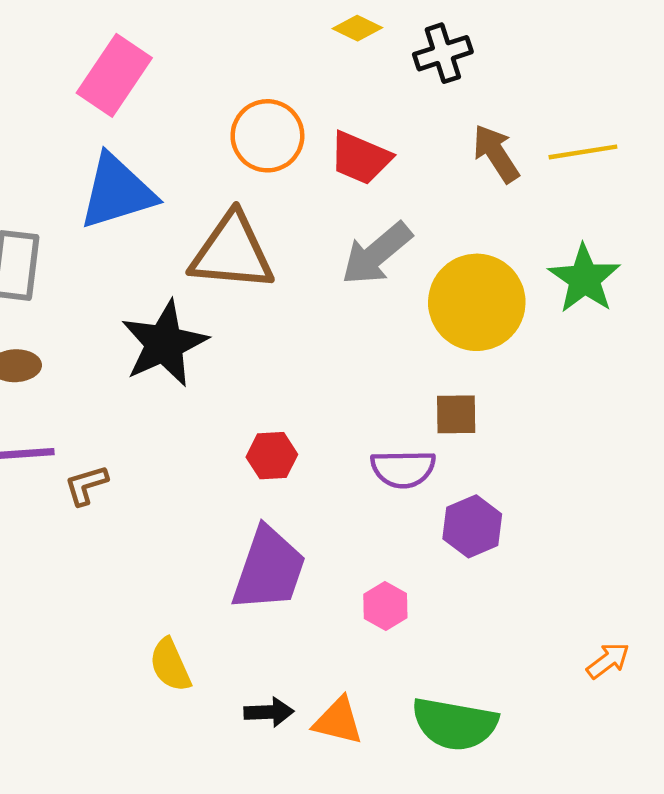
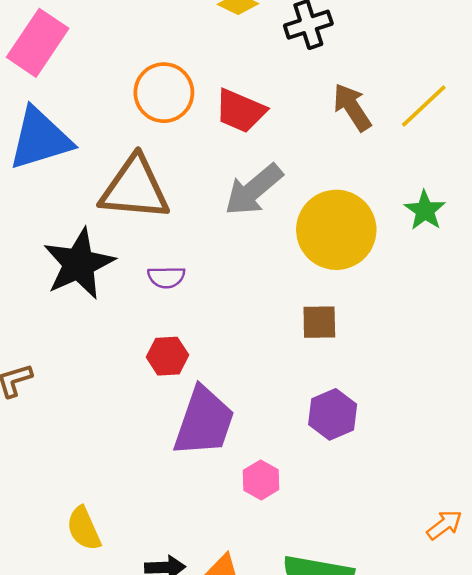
yellow line: (583, 152) -> (424, 106), turned -34
green star: (584, 279) -> (425, 210), size x0.7
purple semicircle: (403, 469) -> (166, 277), moved, size x0.7
purple trapezoid: (269, 569) -> (204, 422), moved

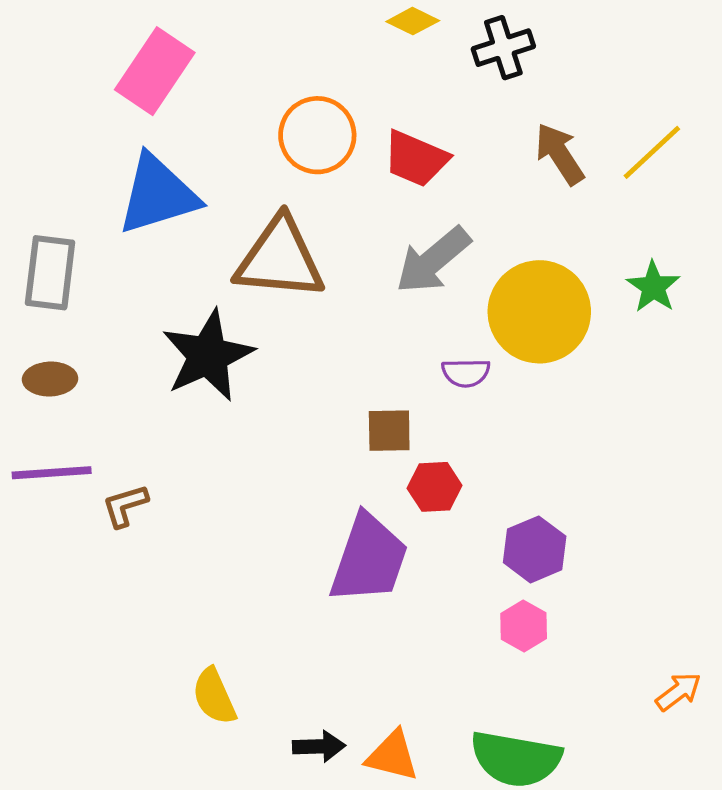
purple semicircle: (166, 277) -> (466, 373), moved
brown square: (319, 322) -> (389, 431), moved
red hexagon: (168, 356) -> (435, 487), moved
pink hexagon: (261, 480) -> (524, 626), moved

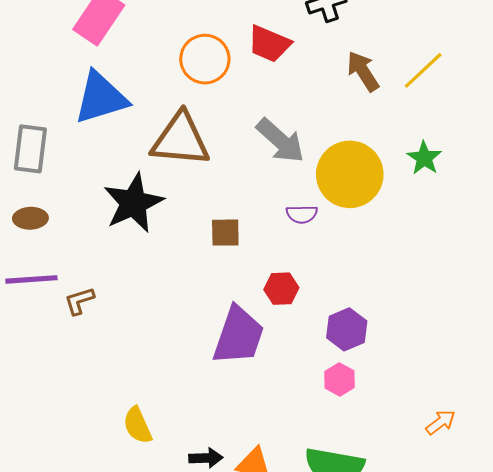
red trapezoid: (416, 159) -> (269, 44), moved
gray arrow: (433, 260) -> (280, 141), turned -98
brown square: (389, 431) -> (225, 233), moved

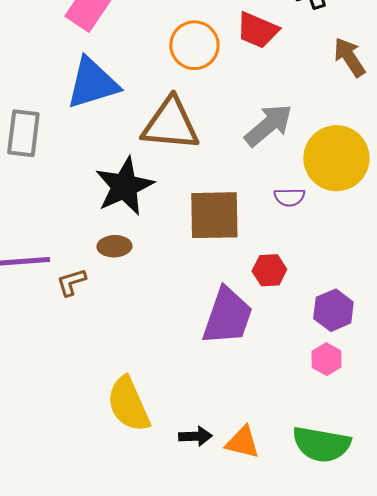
gray arrow: (280, 141) -> (268, 125), turned -82
brown ellipse: (30, 218) -> (114, 246), moved
brown square: (225, 233) -> (214, 215), size x1.8
yellow semicircle: (138, 425) -> (128, 404), size x1.5

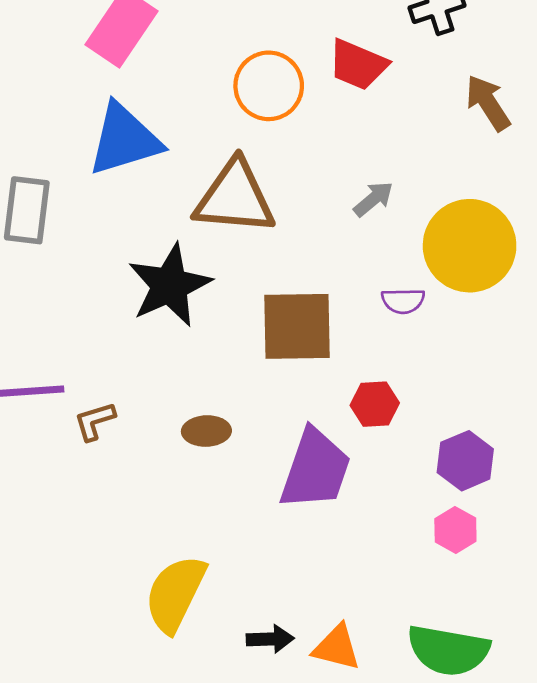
gray arrow: (268, 125) -> (373, 199), size x0.6
brown ellipse: (114, 246) -> (206, 431), moved
yellow semicircle: (128, 404) -> (175, 594), turned 50

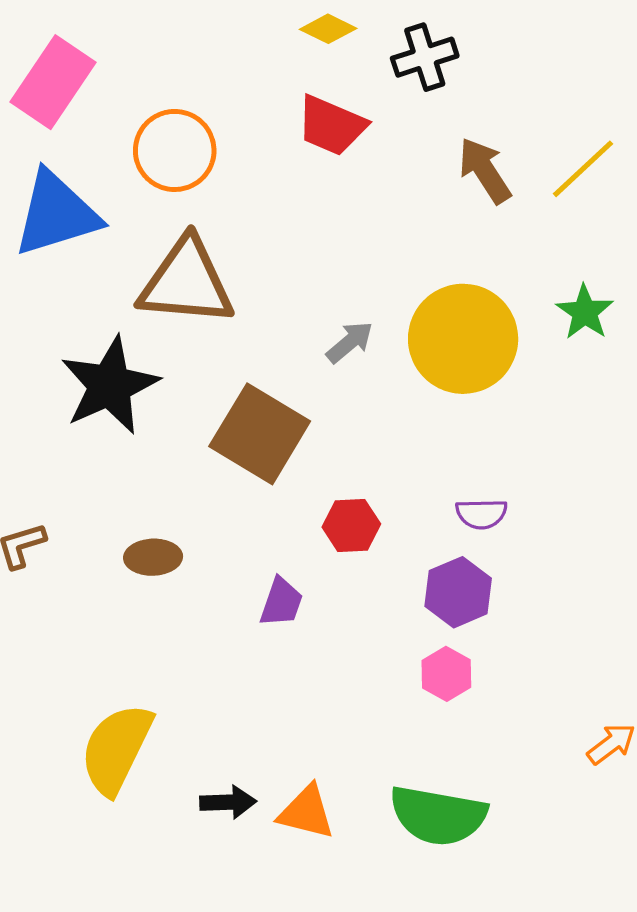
orange circle: (269, 86) -> (175, 150), moved
gray arrow: (373, 199) -> (350, 342), moved
purple semicircle: (403, 301) -> (481, 514), moved
brown square: (297, 326) -> (260, 434), turned 32
purple trapezoid: (315, 469) -> (281, 602), size x0.5

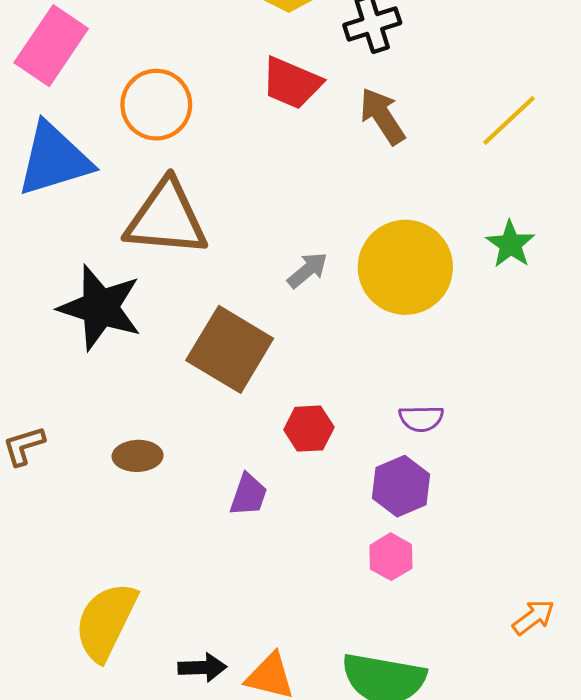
brown arrow: (485, 170) -> (382, 116), moved
black star: (110, 385) -> (100, 308), turned -30

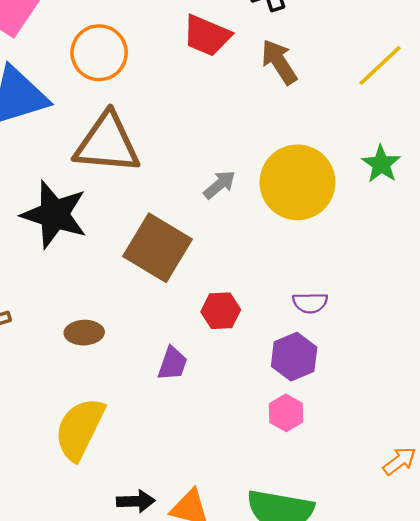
yellow semicircle: (106, 621) -> (80, 429), moved

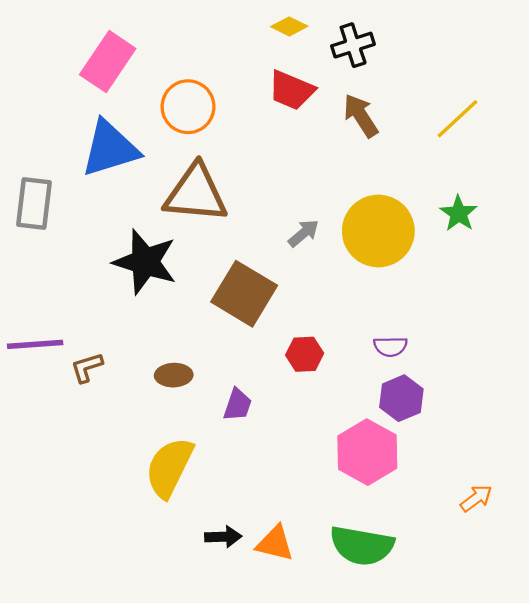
purple hexagon: (294, 357) -> (401, 398), moved
purple trapezoid: (172, 364) -> (238, 405), moved
pink hexagon: (286, 413) -> (367, 452), size x1.8

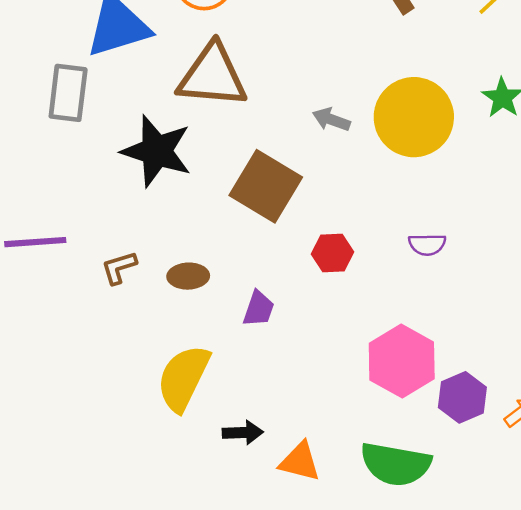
gray rectangle: (34, 204) -> (68, 93), moved
gray arrow: (304, 233) -> (331, 120), turned -120
brown L-shape: (87, 367) -> (119, 268), moved
purple hexagon: (401, 398) -> (462, 397), moved
black arrow: (223, 537) -> (243, 433), moved

